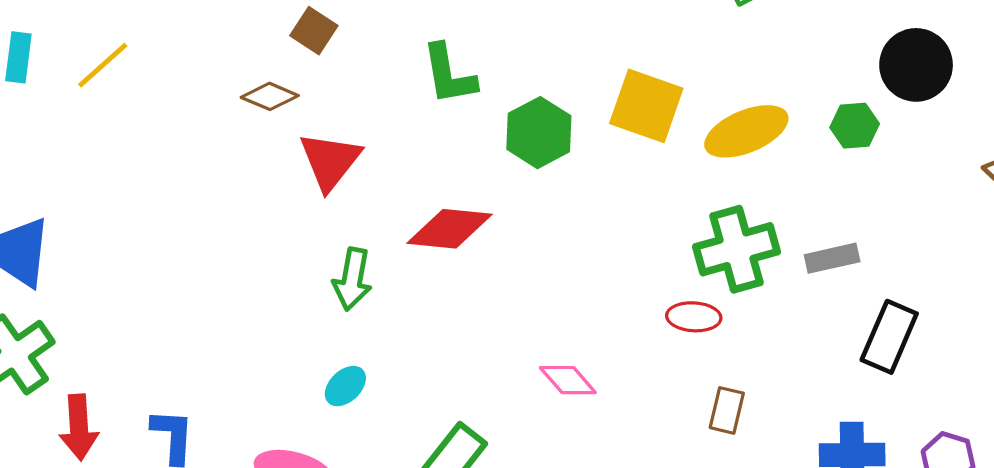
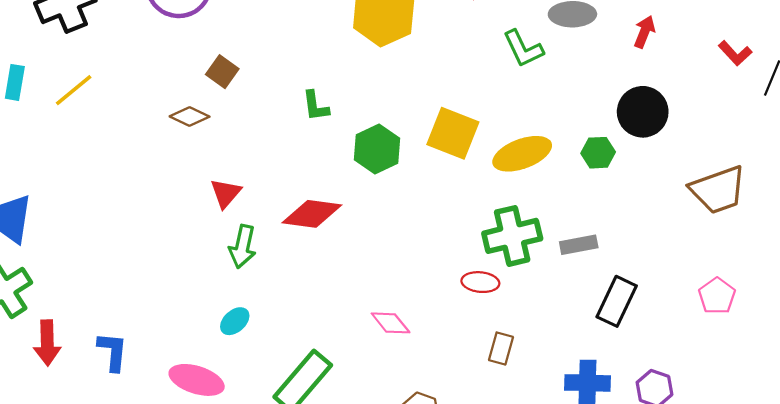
green L-shape: (449, 74) -> (316, 106), size x0.7
red triangle: (330, 161) -> (226, 193), moved, size x0.7

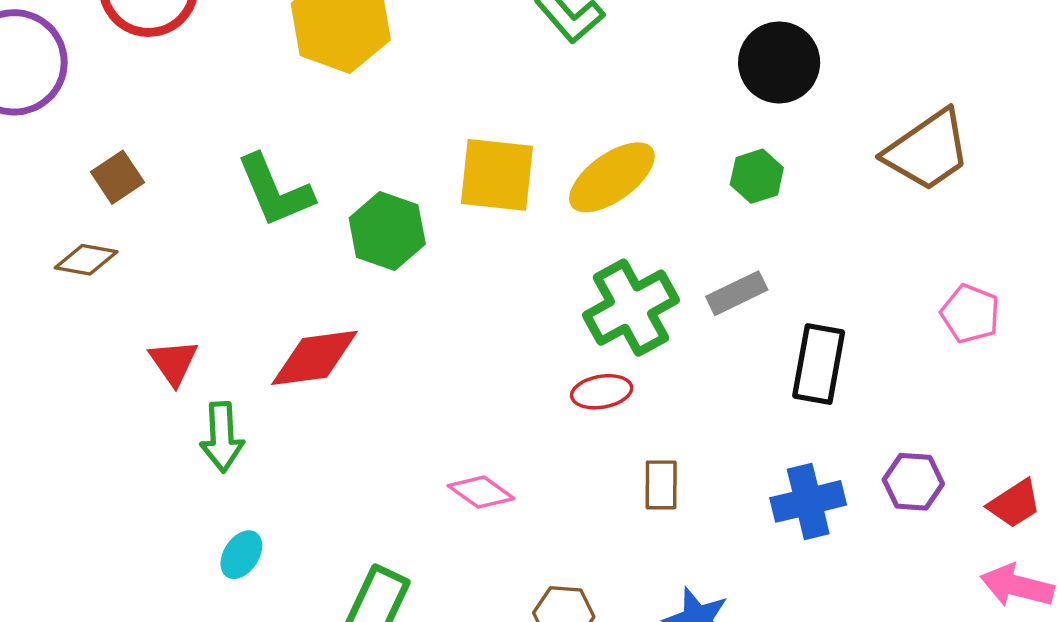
brown square: (222, 72) -> (117, 177), turned 36
green L-shape: (316, 106) -> (275, 191), size x1.6
green hexagon: (598, 153) -> (757, 176), moved

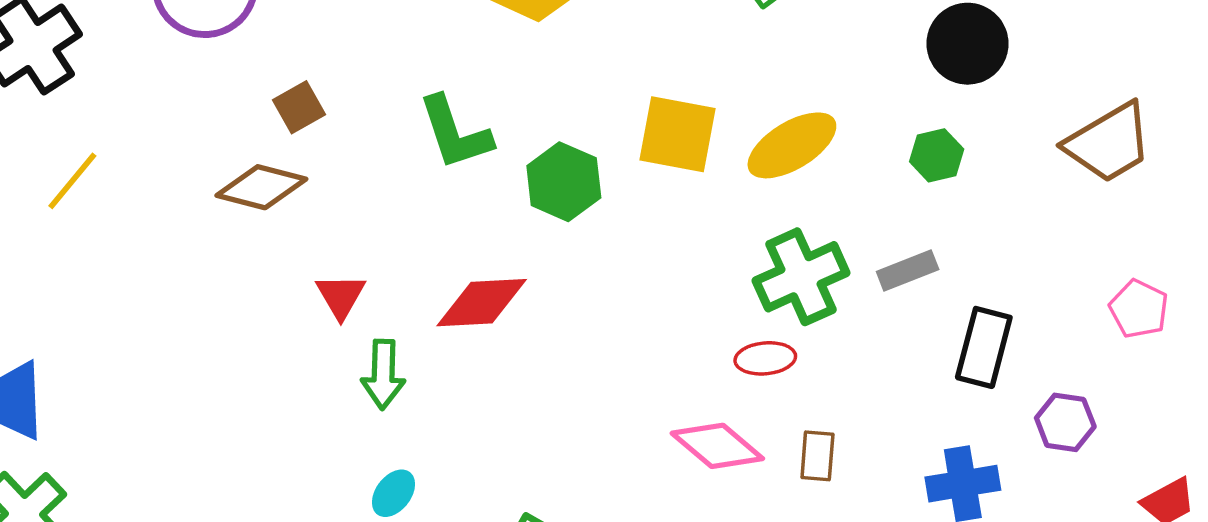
brown diamond: (86, 260) -> (261, 187), size x1.4
purple hexagon: (913, 482) -> (1065, 422), moved
pink diamond: (481, 492) -> (717, 446), moved, size x1.4

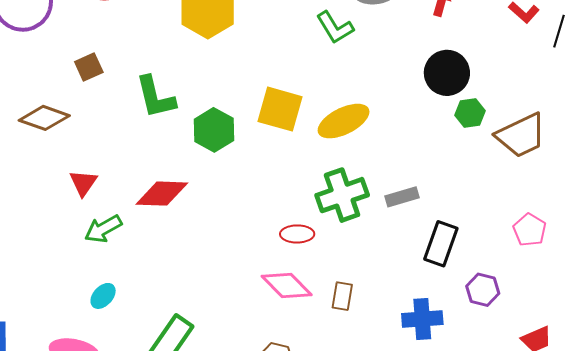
brown square: (299, 107) -> (89, 67), moved
green hexagon: (937, 155) -> (470, 113), moved
red ellipse: (765, 358) -> (297, 234), moved
green arrow: (383, 374) -> (103, 229), turned 54

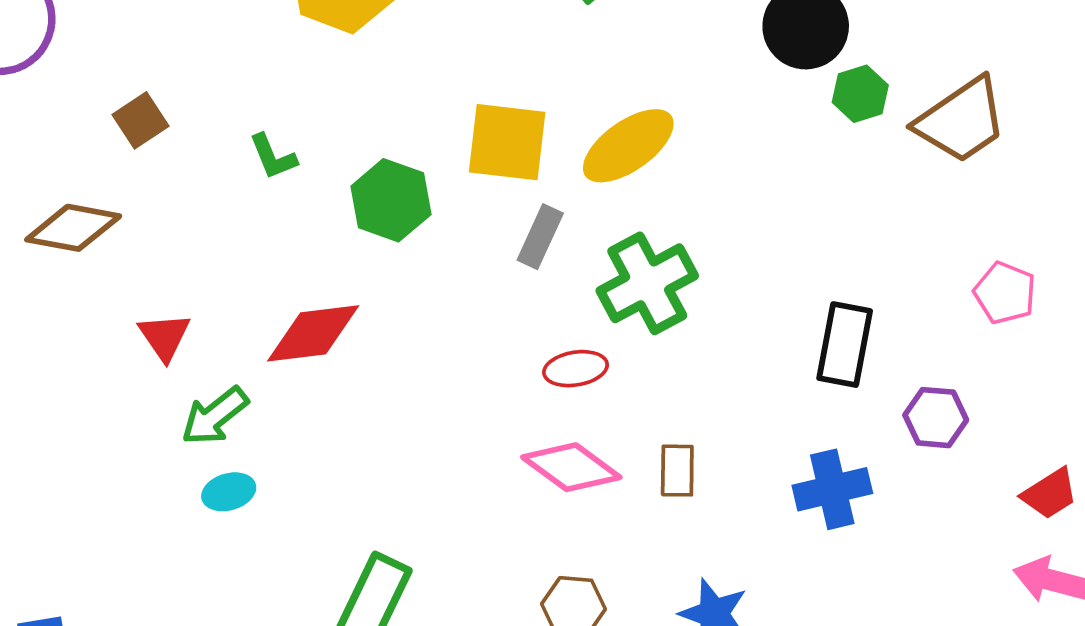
green L-shape: (155, 97) -> (273, 157), size x0.6
gray rectangle: (402, 197) -> (540, 237), moved, turned -40
cyan ellipse: (103, 296) -> (229, 492), moved, turned 40

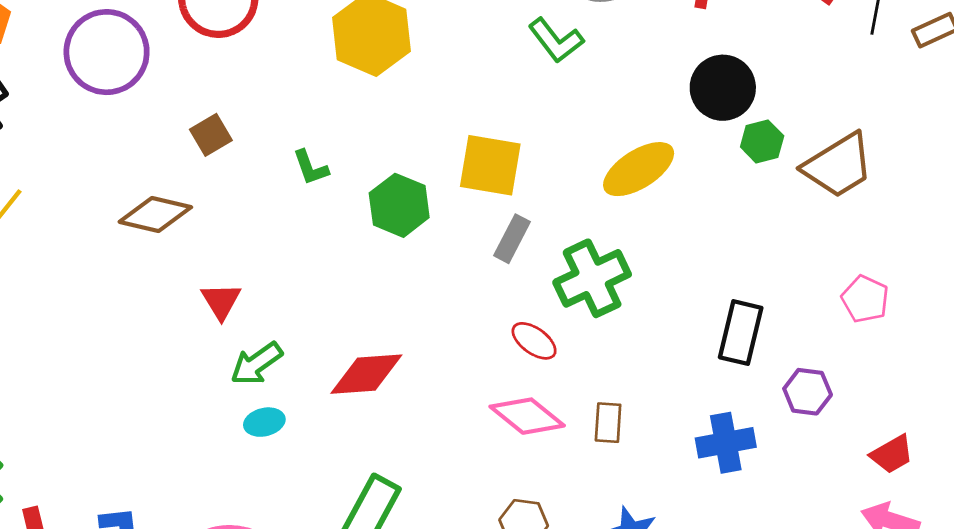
yellow ellipse: (628, 146) -> (639, 169), moved
red diamond: (313, 333) -> (366, 374), moved
red ellipse: (576, 369) -> (534, 341), turned 42

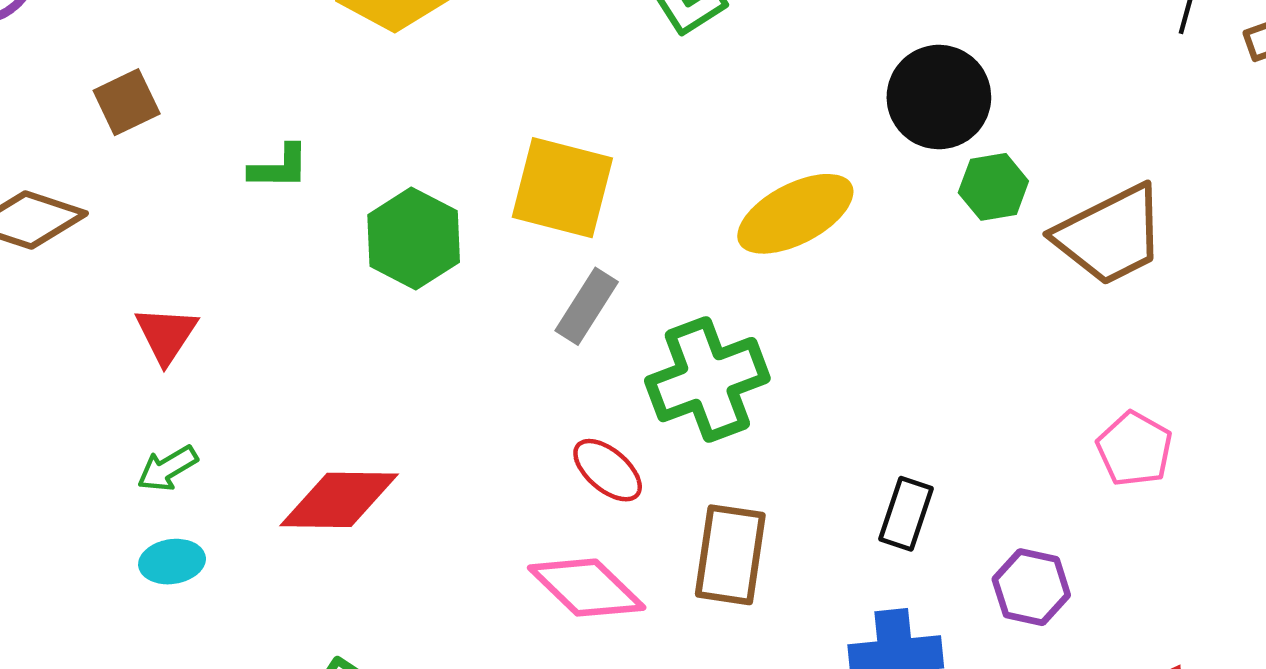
green L-shape: (311, 168) -> (279, 167), turned -75
red triangle: (221, 301) -> (166, 335), moved
black rectangle: (741, 333) -> (906, 514), moved, size x0.7
green arrow: (256, 364) -> (167, 468), size x0.7
brown rectangle: (608, 423) -> (730, 555), moved, size x1.5

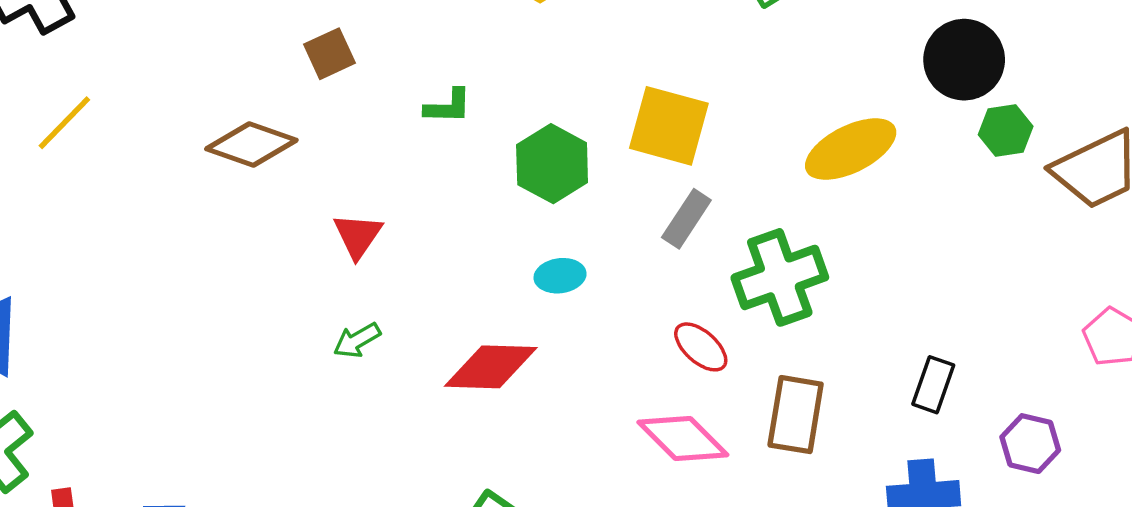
cyan ellipse: (172, 562) -> (560, 276), moved

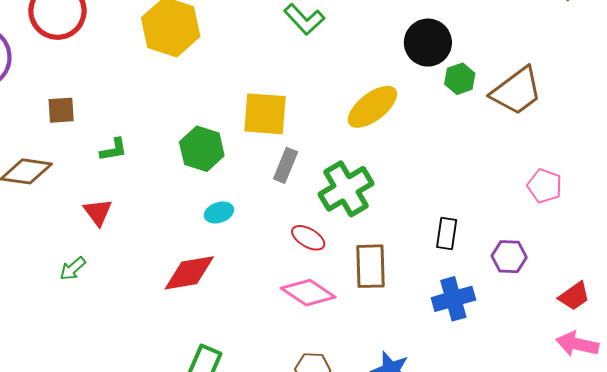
brown square: (330, 54) -> (61, 110), turned 32
green L-shape: (448, 106) -> (114, 150), moved
green arrow: (357, 340) -> (73, 269), moved

